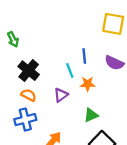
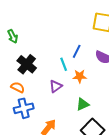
blue line: (84, 56) -> (77, 51), turned 32
orange semicircle: (29, 95) -> (18, 87), moved

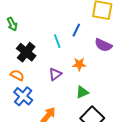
blue line: (77, 51) -> (76, 30), moved
cyan line: (64, 64) -> (57, 41), moved
blue cross: (24, 108) -> (23, 96), turned -36

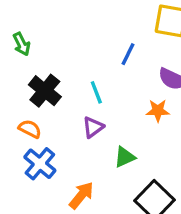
cyan line: (57, 41) -> (96, 92), moved
orange star: (79, 64) -> (158, 111), moved
green triangle: (82, 92) -> (125, 157), moved

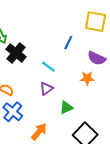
black cross: (45, 91) -> (16, 53), moved
cyan line: (96, 92) -> (48, 67), turned -32

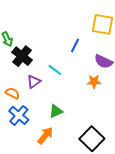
purple triangle: (46, 89) -> (34, 82), moved
green triangle: (66, 108) -> (56, 111), moved

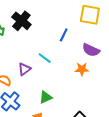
black cross: (22, 56) -> (21, 21), moved

